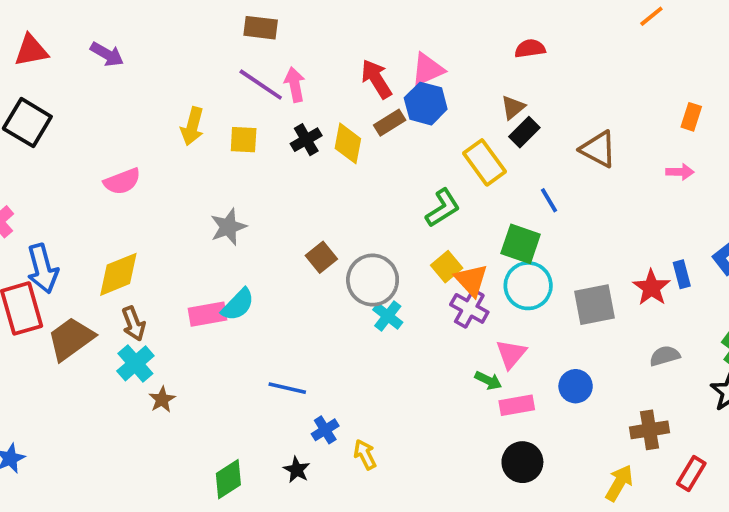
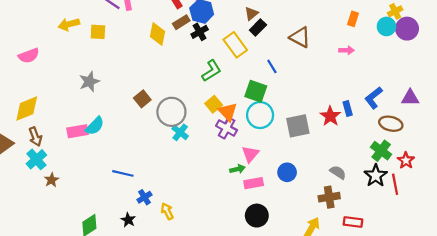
yellow arrow: (192, 126) -> (69, 24), turned 60
black cross: (306, 140) -> (200, 32), moved
gray semicircle: (665, 356) -> (338, 172), moved, turned 49
green arrow: (488, 381) -> (237, 169), turned -40
red rectangle: (691, 473) -> (353, 222), turned 66

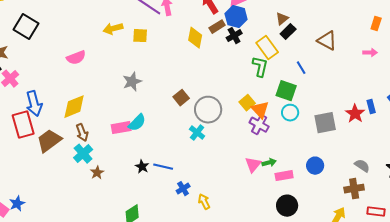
green L-shape: (211, 71) -> (260, 67), moved, turned -45
cyan circle: (260, 115) -> (290, 113), size x0.7
cyan cross: (180, 132) -> (197, 133), moved
pink triangle: (250, 154) -> (253, 165), moved
black star: (128, 220) -> (142, 167), moved

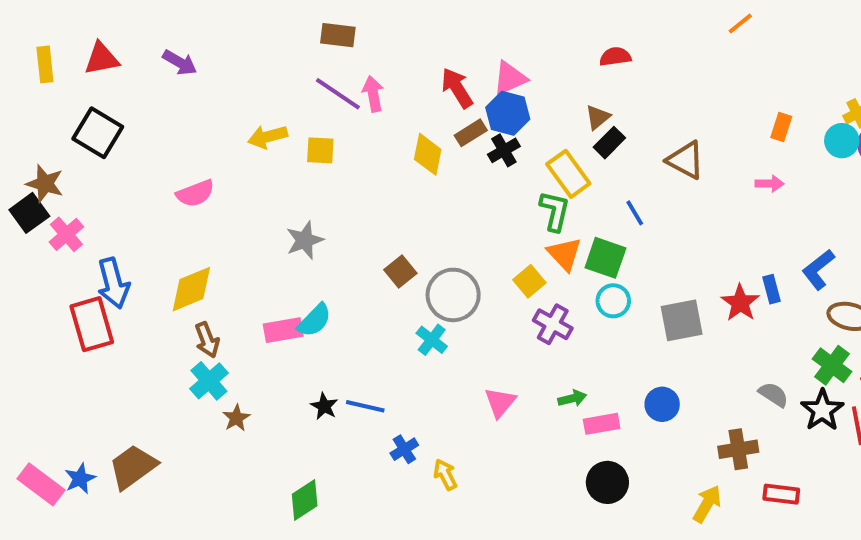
orange triangle: (260, 110) -> (564, 254), moved
brown trapezoid: (49, 141) -> (133, 467), moved
pink triangle: (253, 165) -> (500, 402), moved
gray semicircle: (362, 166) -> (773, 395), moved

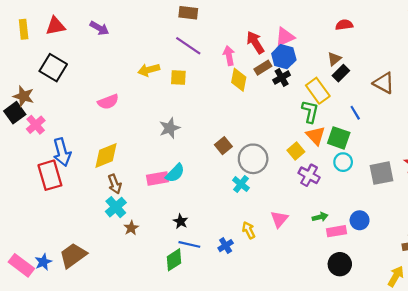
pink arrow: (373, 94) -> (229, 56), moved
blue circle: (662, 404) -> (360, 220), moved
blue line: (365, 406) -> (189, 244), moved
yellow arrow: (445, 475) -> (249, 230), moved
green diamond: (305, 500) -> (174, 260), moved

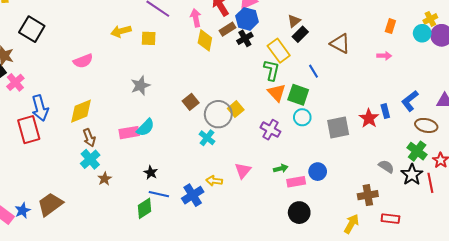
yellow square: (296, 151) -> (236, 109), moved
yellow arrow: (249, 230) -> (214, 181), turned -56
blue cross: (226, 246) -> (193, 195), size x1.5

